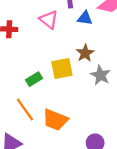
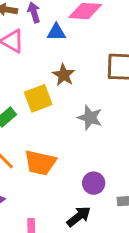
gray star: (100, 75) -> (90, 118), moved

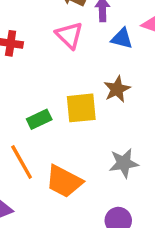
gray star: (90, 118) -> (124, 163), moved, turned 30

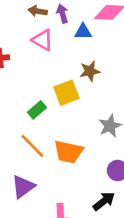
brown star: (117, 89) -> (90, 71), turned 30

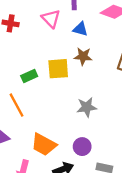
blue triangle: (83, 32) -> (80, 29), moved
orange trapezoid: (68, 152) -> (44, 145), moved

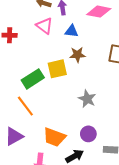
green rectangle: (29, 76) -> (33, 79), size x1.5
gray star: (87, 107) -> (87, 99), turned -30

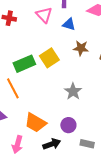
brown star: (77, 55) -> (81, 48), moved
yellow square: (57, 69) -> (49, 58), turned -30

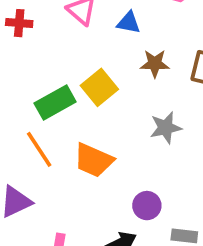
gray star: (73, 91) -> (166, 128), moved, turned 30
orange trapezoid: (35, 123) -> (94, 160), moved

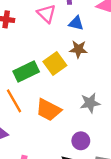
brown star: (155, 64) -> (78, 49), moved
gray star: (166, 128) -> (90, 103), moved

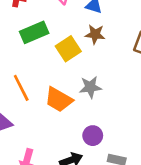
green rectangle: (26, 71) -> (34, 32), moved
gray star: (90, 103) -> (90, 87), moved

